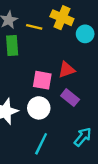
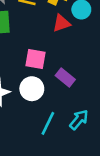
red triangle: (67, 70) -> (62, 23), moved
cyan line: (41, 144) -> (48, 123), moved

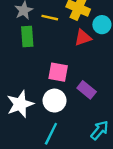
cyan line: (48, 123) -> (51, 134), moved

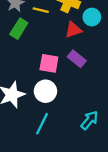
green rectangle: (27, 37) -> (19, 29), turned 36
purple rectangle: (87, 90) -> (77, 59), moved

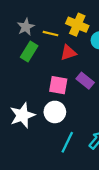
red triangle: (73, 30) -> (68, 53), moved
cyan line: (42, 124) -> (67, 142), moved

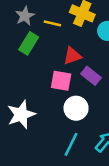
red triangle: (68, 53) -> (72, 56), moved
white circle: (55, 112) -> (76, 108), moved

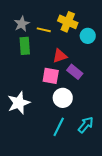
green rectangle: (29, 43) -> (25, 46), turned -36

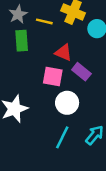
red triangle: (60, 56) -> (63, 53), turned 42

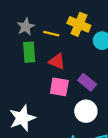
red triangle: (63, 53) -> (57, 61), moved
white circle: (67, 103) -> (86, 111), moved

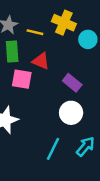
pink square: (59, 87) -> (22, 79), moved

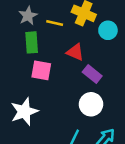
red triangle: (41, 61) -> (75, 52), moved

